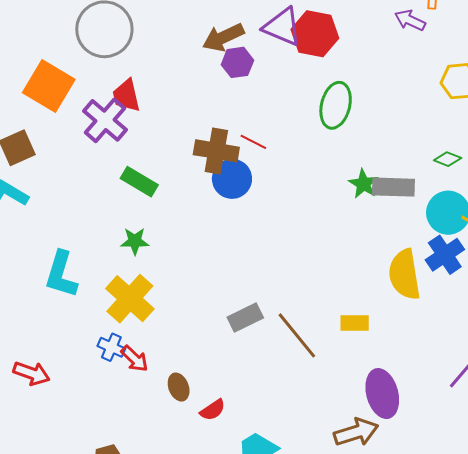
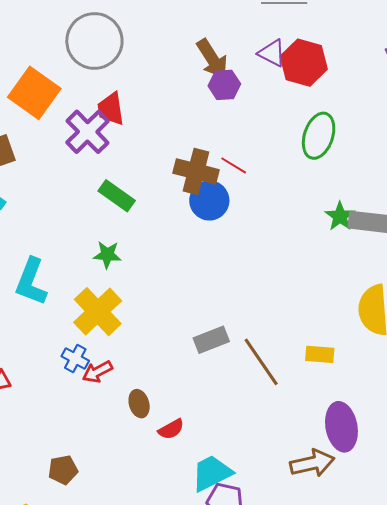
purple triangle: (282, 27) -> (272, 53), size x0.7
brown arrow: (223, 37) -> (212, 59), turned -102
red arrow: (134, 359) -> (97, 372), turned 104

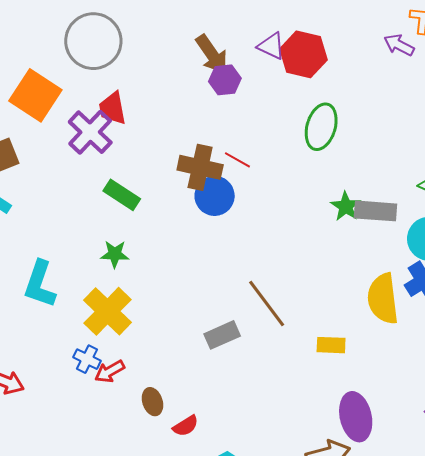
brown line: (261, 362) -> (267, 303), moved

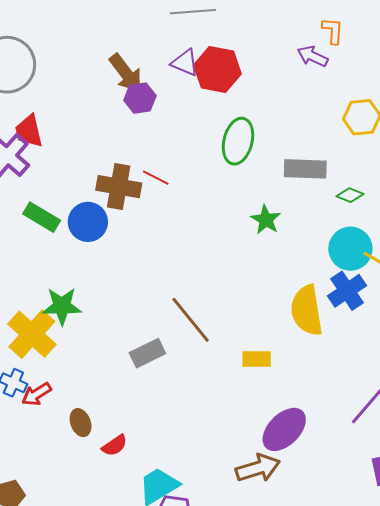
blue circle: (215, 196) -> (88, 222), moved
gray rectangle: (375, 211) -> (305, 169), moved
green star: (115, 254) -> (62, 306), moved, size x1.4
purple ellipse: (356, 417) -> (284, 429), turned 60

